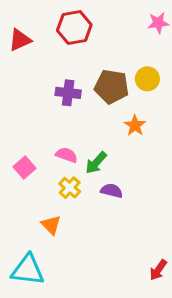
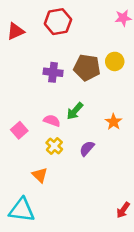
orange star: (135, 125) -> (114, 122), moved
green arrow: (96, 163) -> (75, 111), moved
purple semicircle: (112, 191) -> (87, 148), turned -63

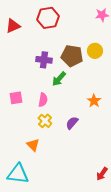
green arrow: (75, 111) -> (59, 79), moved
pink semicircle: (52, 121) -> (43, 100), turned 80
pink square: (19, 130) -> (16, 98), moved, turned 32

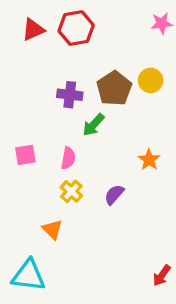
red triangle: (13, 26) -> (33, 30), moved
brown pentagon: (72, 56) -> (114, 88), turned 30

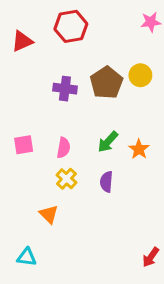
red triangle: (33, 30) -> (22, 41), moved
green arrow: (94, 125) -> (108, 142), moved
purple semicircle: (114, 195) -> (106, 182), turned -36
cyan triangle: (29, 275) -> (27, 257), size x0.6

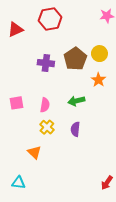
green arrow: (108, 142) -> (76, 101), turned 35
orange star: (139, 149) -> (98, 80), moved

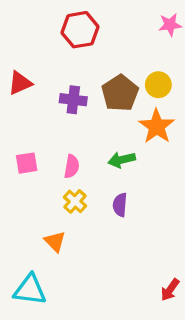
red triangle: (15, 29) -> (20, 83), moved
orange star: (98, 80) -> (157, 126), size x1.5
cyan triangle: (19, 183) -> (30, 290), size x1.5

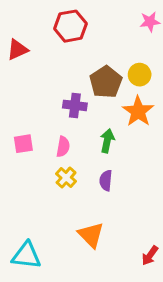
red triangle: (20, 83) -> (18, 50), moved
purple cross: (73, 100) -> (75, 105), moved
green arrow: (122, 160) -> (107, 141), turned 115
orange triangle: (55, 241) -> (91, 235), moved, size x1.4

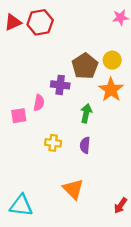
red hexagon: (70, 26) -> (40, 22), moved
red triangle: (18, 50) -> (13, 22), moved
pink semicircle: (63, 147) -> (39, 103), moved
yellow cross: (66, 178) -> (53, 143), turned -35

